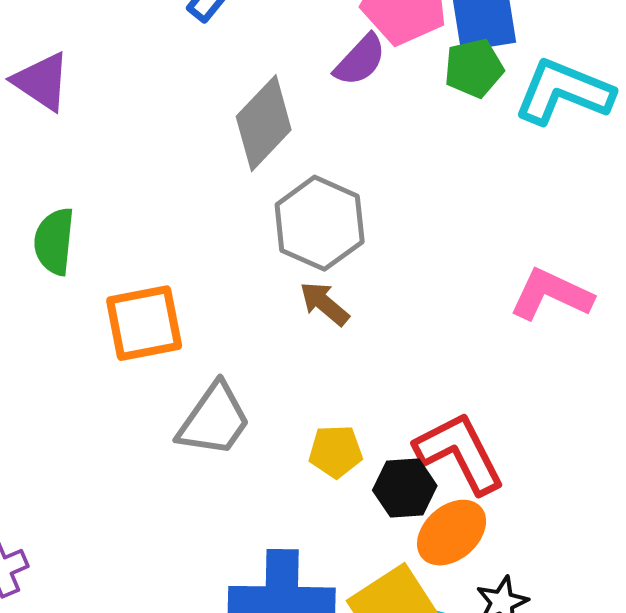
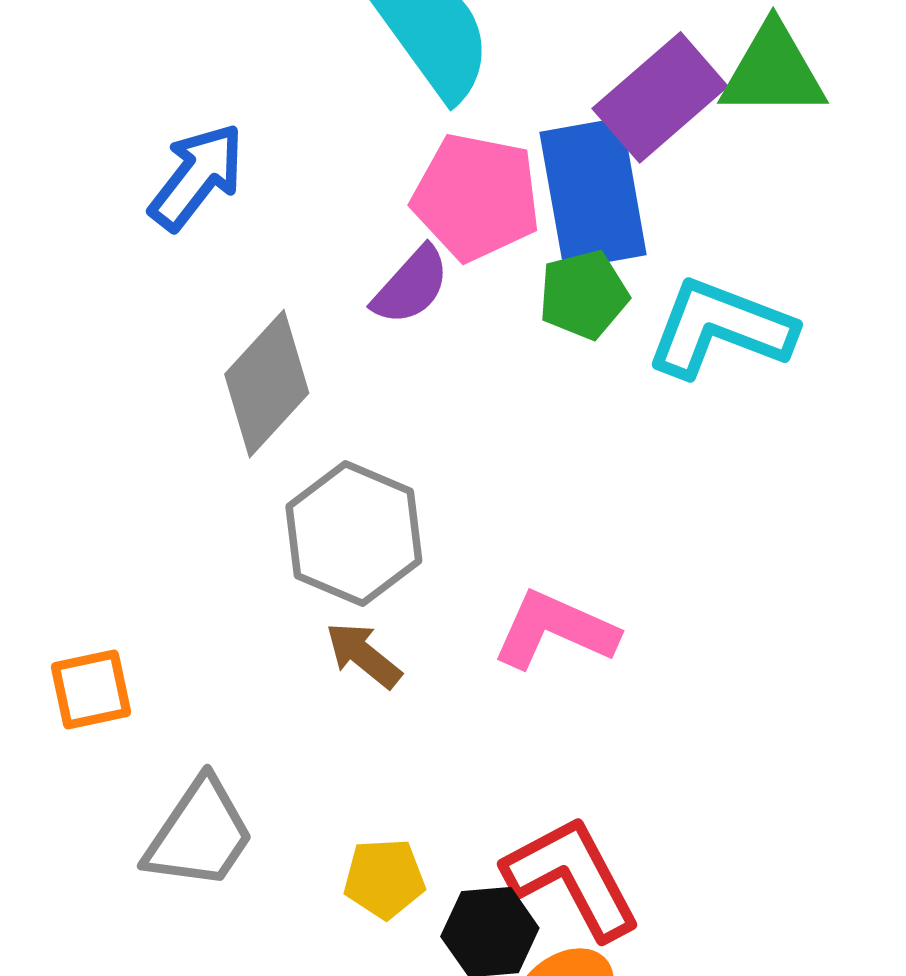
pink L-shape: (551, 294) -> (555, 630), moved
orange square: (144, 323) -> (91, 689), size x0.7

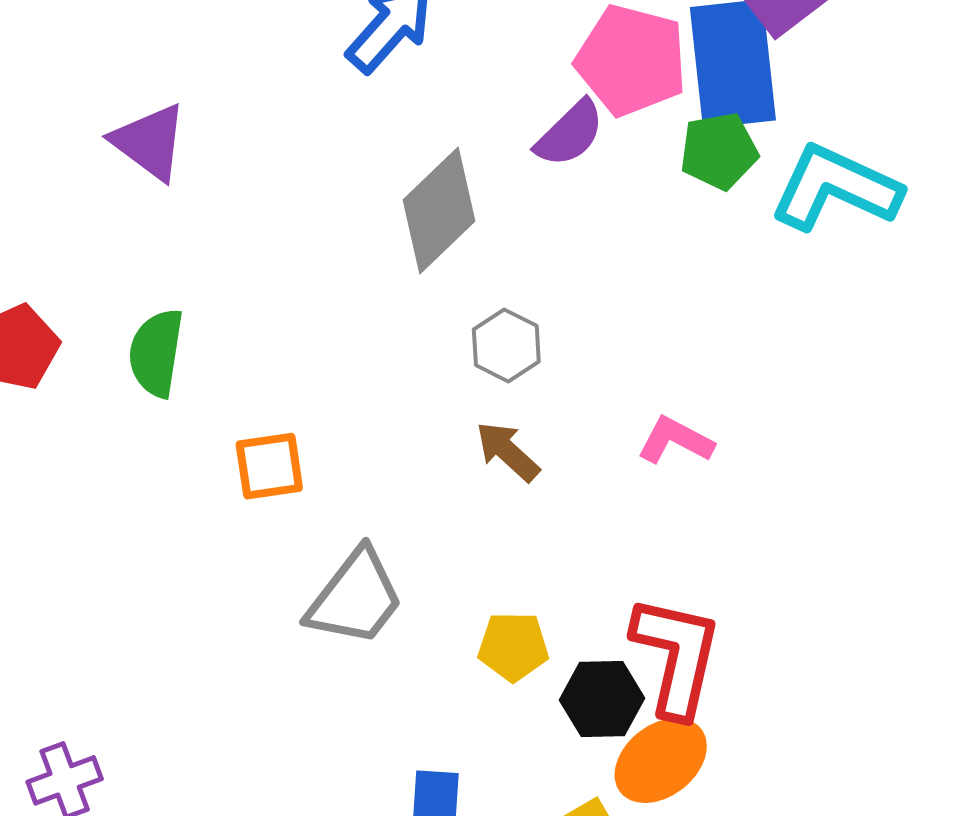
gray hexagon: (354, 534) -> (506, 345), size x0.6
pink L-shape: (555, 630) -> (675, 440), size x0.7
red L-shape: (572, 877) -> (676, 656), turned 37

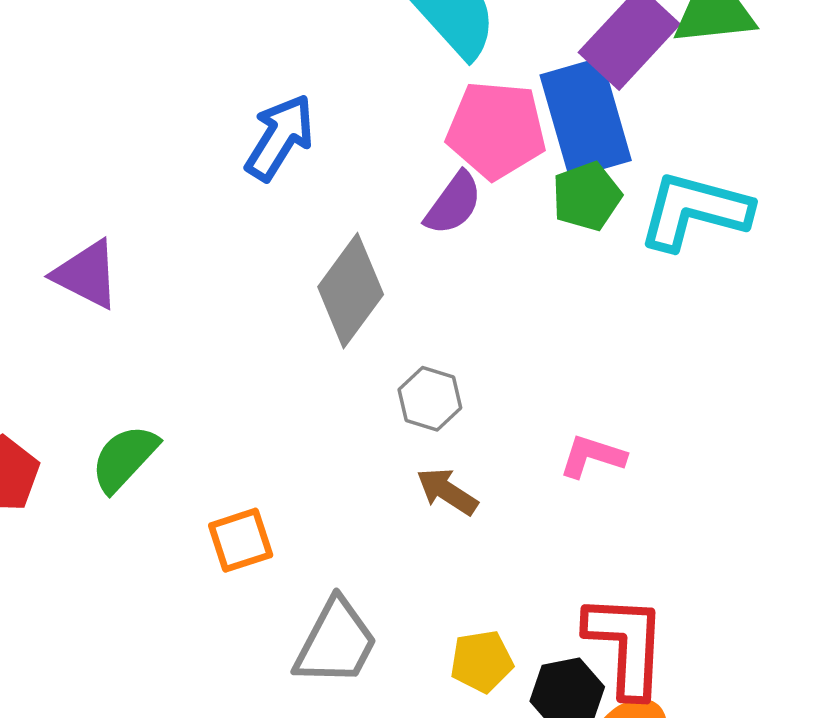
green semicircle: (156, 353) -> (124, 458), turned 44

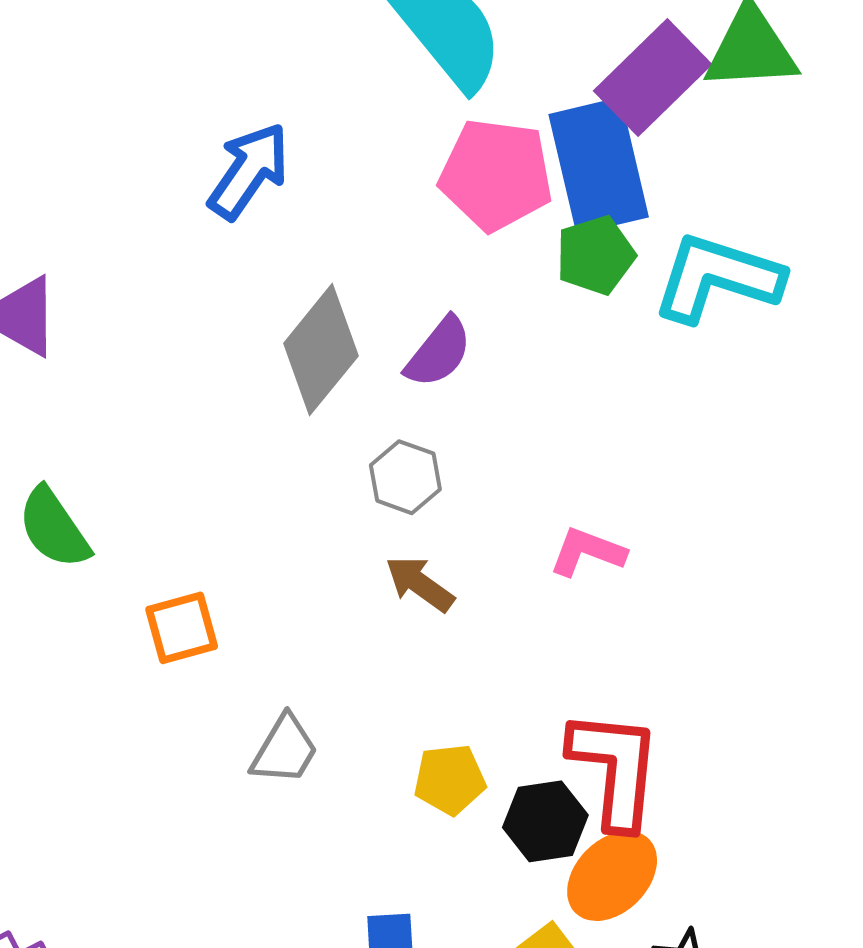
purple semicircle: (453, 203) -> (439, 352), moved
green semicircle: (124, 458) -> (54, 528), turned -80
gray trapezoid: (336, 642) -> (285, 750), size x0.7

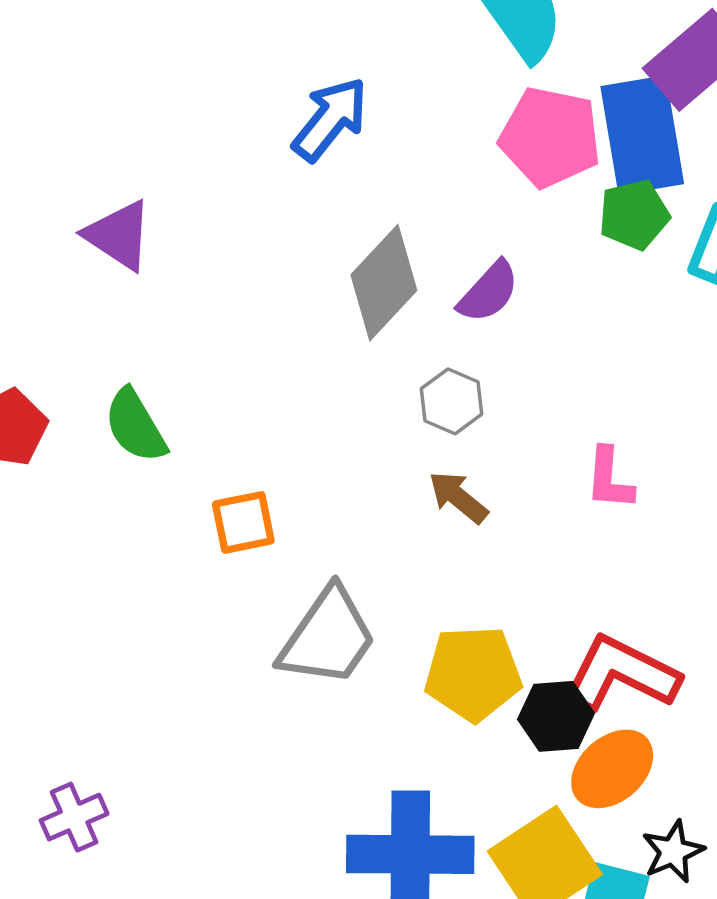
pink L-shape: (587, 552) -> (609, 479), turned -110
gray trapezoid: (285, 750) -> (328, 637), size x1.6
red L-shape: (615, 769) -> (621, 674), turned -73
yellow pentagon: (450, 779) -> (473, 673), size x1.5

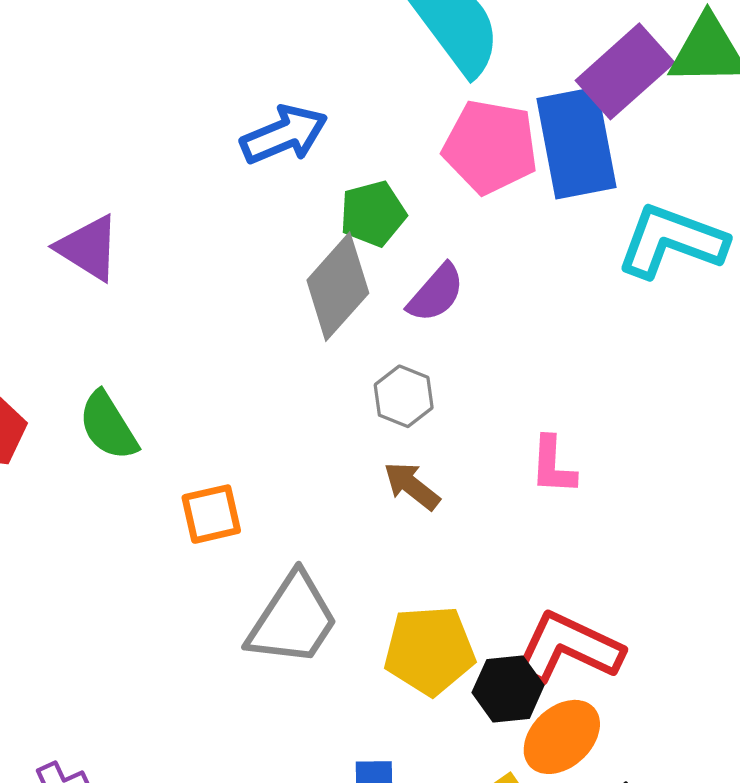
blue arrow: (330, 119) -> (284, 135), turned 30
green pentagon: (634, 215) -> (373, 214), moved

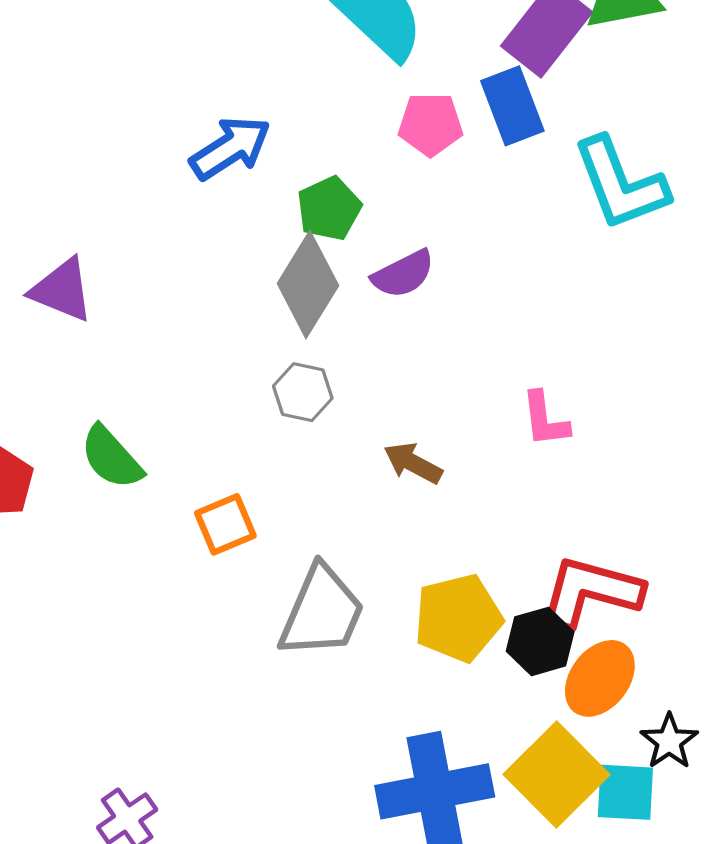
blue rectangle: (576, 143) -> (512, 106), size x0.7
pink pentagon: (490, 147) -> (430, 124), size x0.7
cyan L-shape: (672, 241) -> (620, 184), turned -121
purple semicircle: (436, 293) -> (403, 274), turned 32
gray hexagon: (404, 396) -> (303, 392), moved

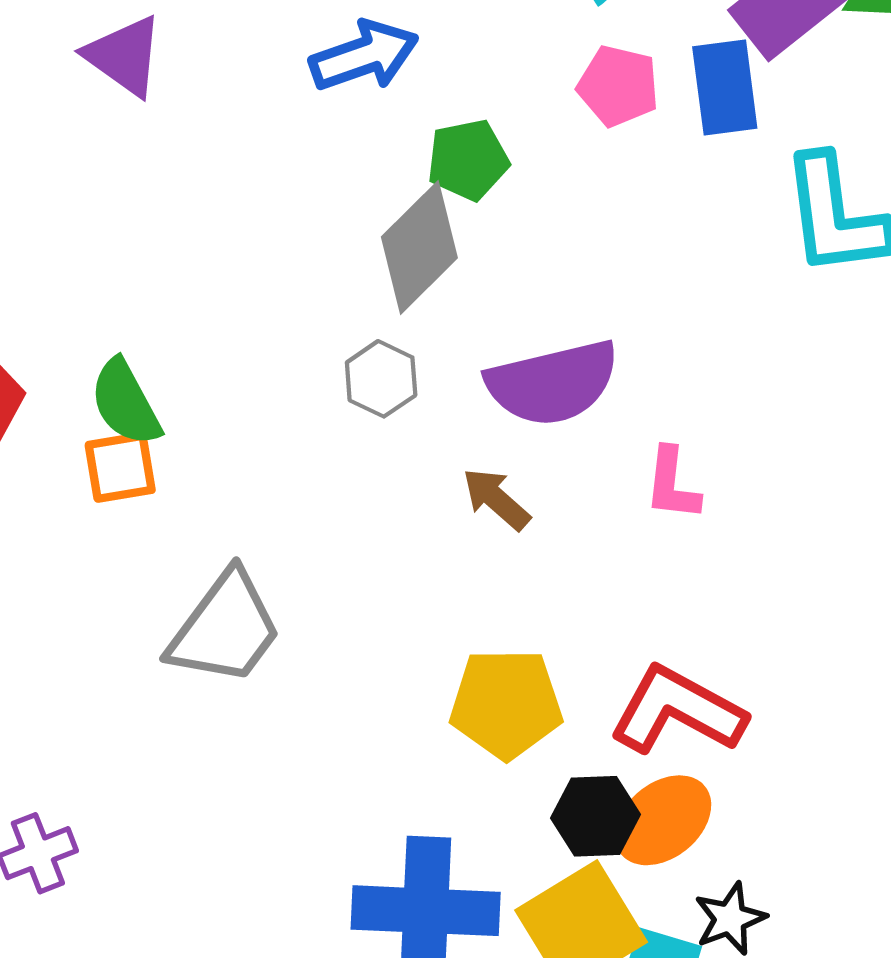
purple semicircle: (403, 274) -> (553, 383), moved, size x1.6
purple triangle: (62, 290) -> (124, 56), moved
orange square: (225, 524) -> (120, 467), moved
gray trapezoid: (322, 612) -> (225, 628), moved
black hexagon: (540, 641) -> (595, 816), moved

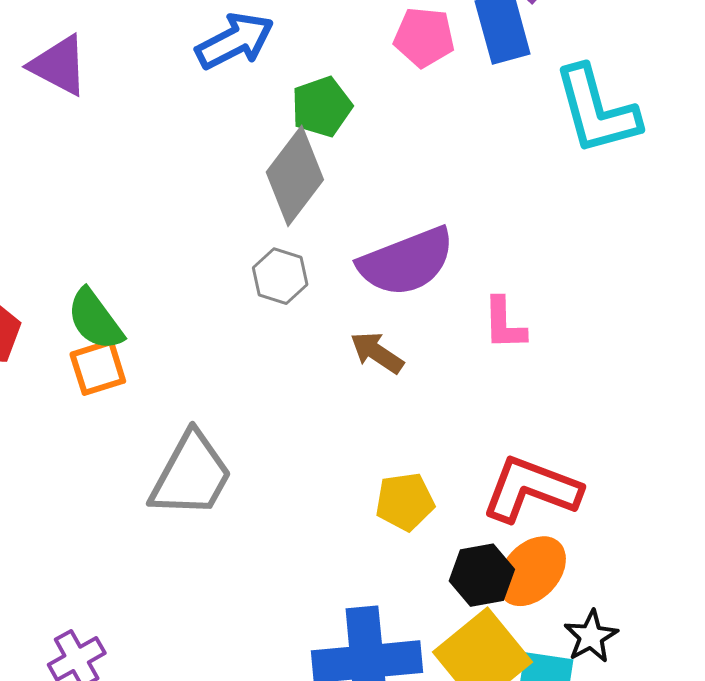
yellow pentagon: (506, 704) -> (405, 502), size x0.7

